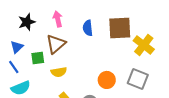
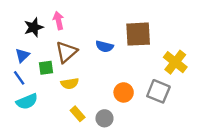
pink arrow: (58, 19) -> (58, 21), moved
blue semicircle: (88, 28) -> (104, 46), moved, turned -70
yellow cross: (144, 45) -> (175, 62), moved

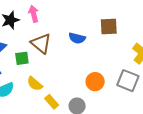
brown square: (138, 34) -> (109, 27), size x0.7
brown triangle: (66, 52) -> (41, 43), turned -40
yellow semicircle: (70, 83) -> (35, 84), moved, turned 49

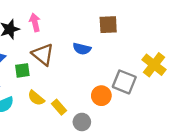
brown square: (109, 27) -> (108, 25), moved
gray square: (128, 81) -> (124, 82), moved
yellow rectangle: (52, 102) -> (59, 107), moved

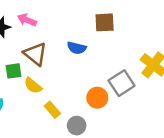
pink arrow: (35, 22) -> (27, 20), turned -54
gray square: (124, 82) -> (122, 83), turned 35
yellow semicircle: (36, 98) -> (33, 86), moved

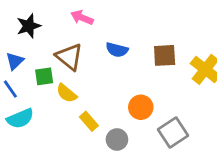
pink arrow: (27, 20) -> (82, 18), moved
brown square: (105, 22) -> (165, 55), moved
gray square: (122, 83) -> (173, 132), moved

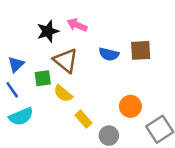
black star: (29, 26) -> (48, 31), moved
brown square: (165, 55) -> (141, 50), moved

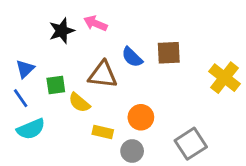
blue semicircle: (109, 54) -> (132, 57), turned 30
brown triangle: (66, 61) -> (103, 75), moved, turned -32
orange circle: (130, 106) -> (141, 117), moved
yellow rectangle: (83, 119) -> (103, 132), turned -36

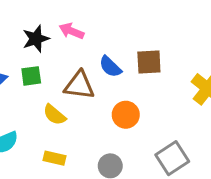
green square: (56, 85) -> (31, 76), moved
orange circle: (141, 117) -> (126, 115), moved
yellow rectangle: (103, 132) -> (54, 158), moved

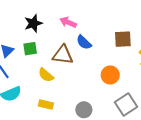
pink arrow: (71, 31) -> (68, 22), moved
brown square: (149, 62) -> (123, 39), moved
orange circle: (126, 115) -> (110, 75), moved

